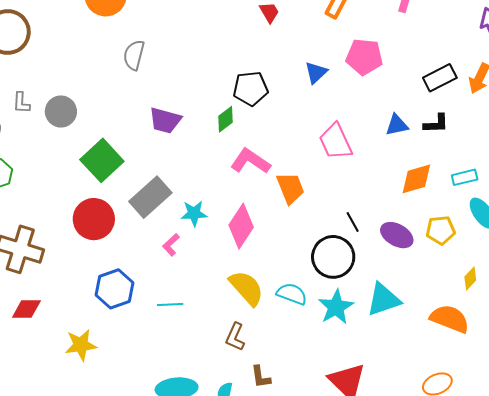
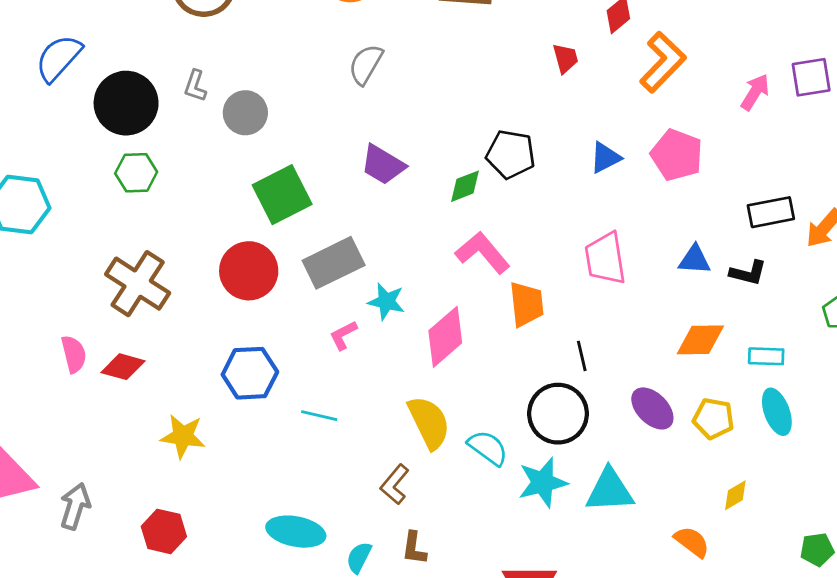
black line: (353, 222) -> (582, 356), moved
orange semicircle: (450, 319) -> (692, 542), size x0.7

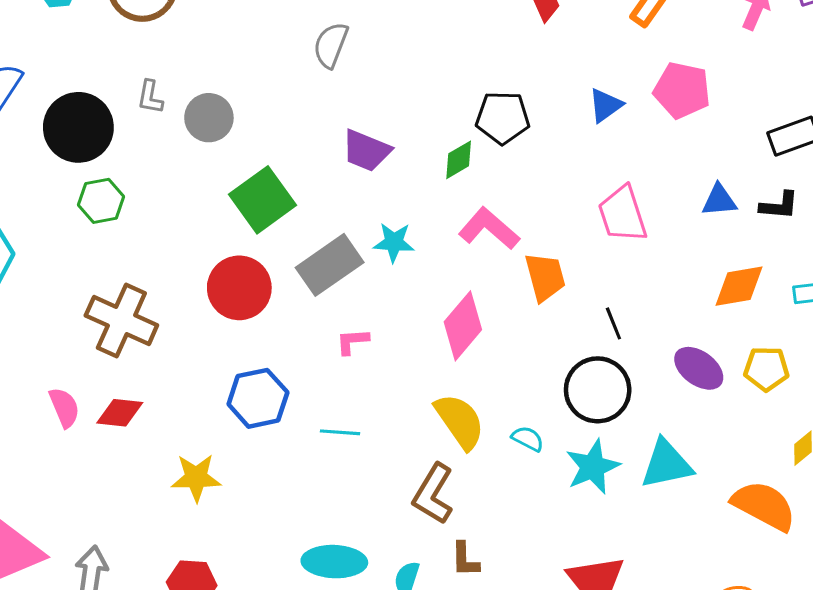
cyan star: (386, 302) -> (394, 242), moved
pink L-shape: (343, 335) -> (352, 341), turned 32
cyan semicircle: (488, 448) -> (528, 439), size x0.7
brown L-shape: (395, 484) -> (433, 494), size x1.4
orange semicircle: (692, 542) -> (764, 506), size x1.6

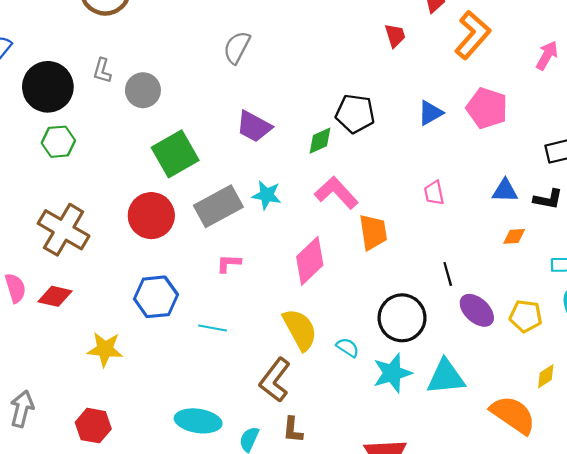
pink trapezoid: (623, 214) -> (434, 193), size x0.6
orange diamond: (739, 286) -> (514, 236), moved, size x0.6
black line: (613, 323) -> (448, 274), moved

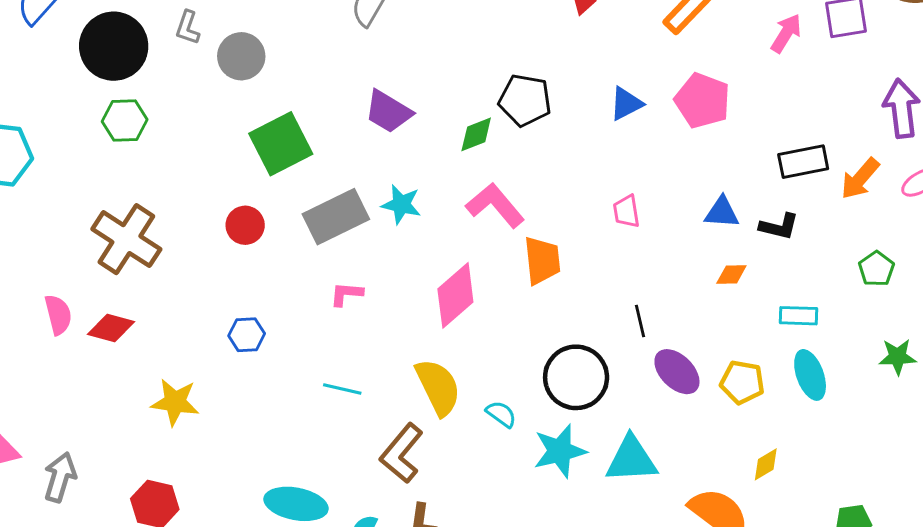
red circle: (151, 216) -> (245, 225), size x0.6
blue hexagon: (156, 297) -> (247, 335), size x0.6
cyan line: (213, 328) -> (342, 389), moved

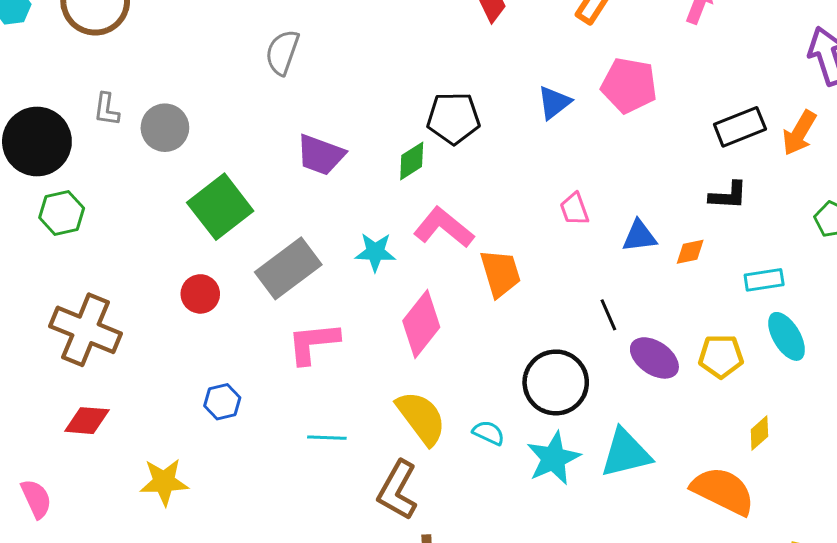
cyan star: (401, 204) -> (375, 252), moved
blue triangle: (722, 212) -> (639, 236), moved
pink L-shape: (346, 294) -> (313, 343), size x1.6
pink semicircle: (58, 315) -> (36, 499), moved

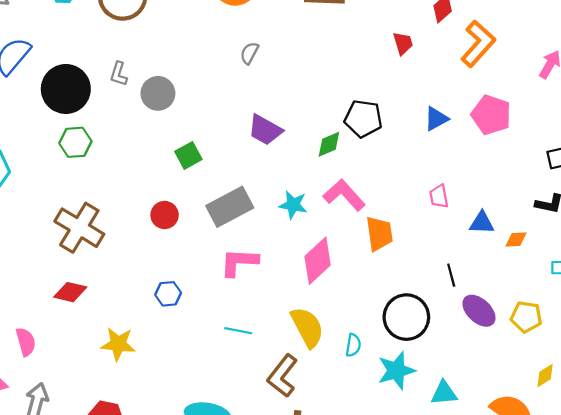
gray semicircle: (282, 52) -> (249, 53), size x0.7
green square: (220, 207) -> (188, 155), size x0.6
cyan semicircle: (489, 433) -> (353, 345), turned 65
cyan triangle: (626, 453) -> (444, 393), moved, size x0.7

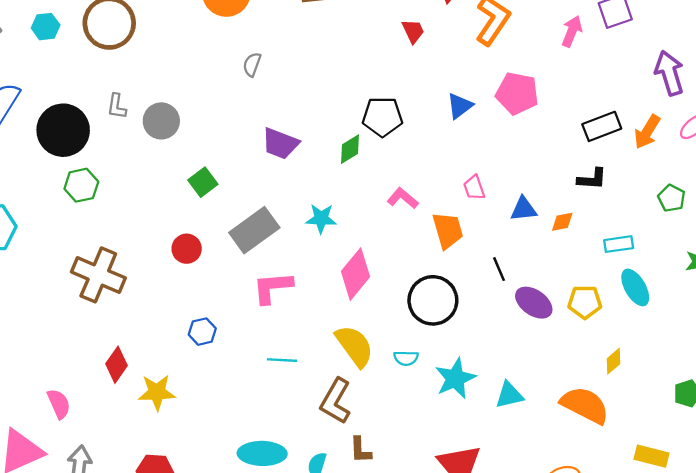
pink L-shape: (344, 195) -> (403, 198), moved, size x0.7
orange trapezoid: (379, 234) -> (448, 230), moved
red diamond: (70, 292) -> (117, 365), moved, turned -60
black circle: (406, 317) -> (433, 300), moved
cyan semicircle: (353, 345) -> (406, 358), turned 90

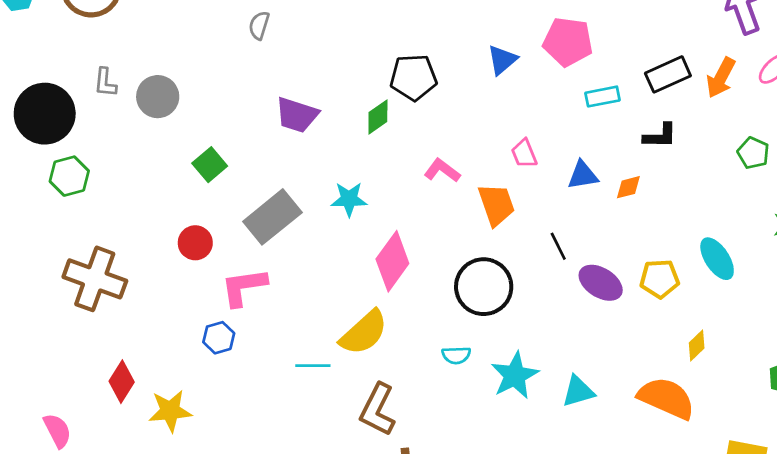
cyan rectangle: (619, 244) -> (603, 97), moved
pink L-shape: (273, 287) -> (244, 287), moved
yellow semicircle: (355, 346) -> (364, 333), moved, turned 87

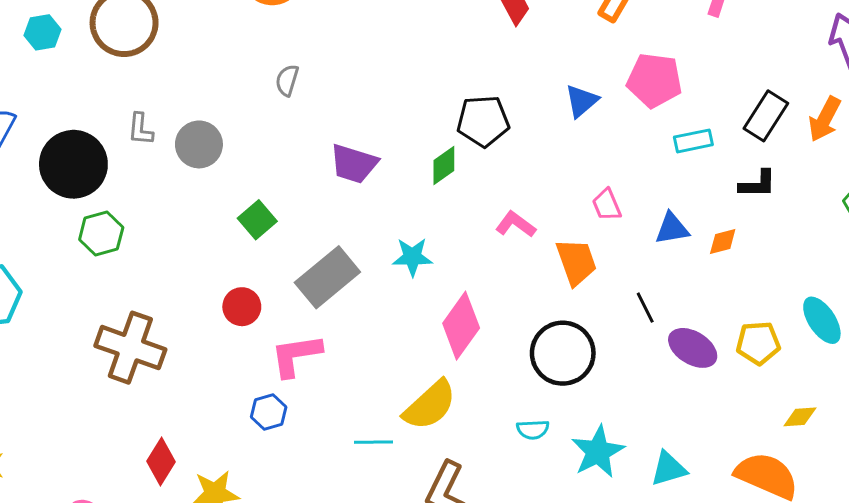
gray semicircle: (259, 25) -> (287, 80), moved
black rectangle: (668, 74) -> (766, 116), turned -33
yellow diamond: (697, 345) -> (800, 417), turned 40

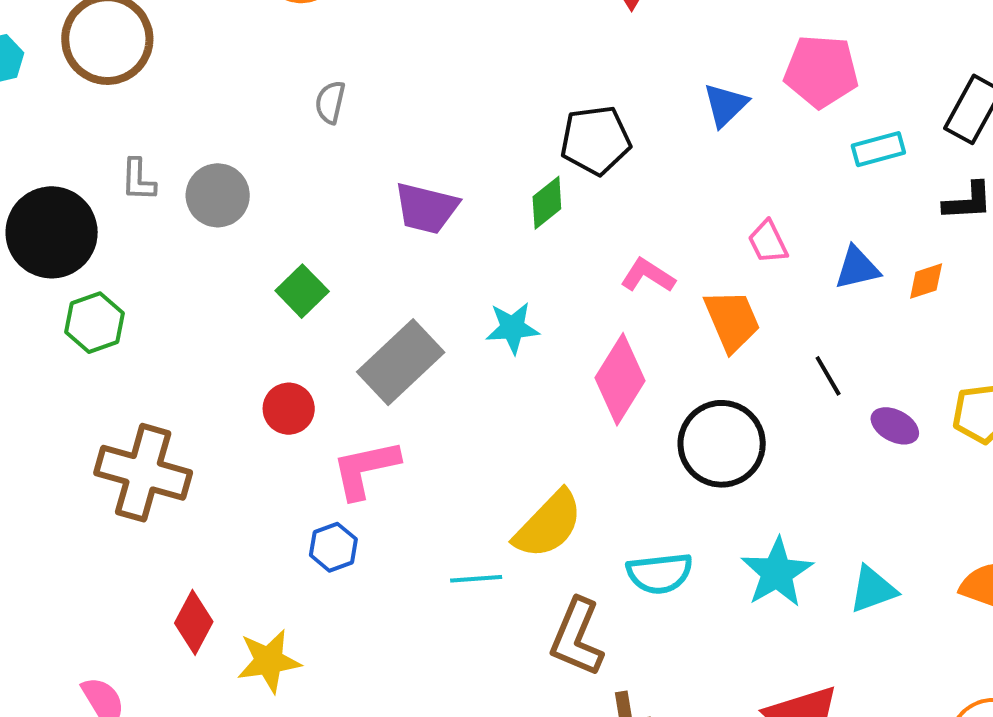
pink diamond: (461, 326) -> (620, 379), moved
purple ellipse: (693, 348) -> (895, 426), size x0.7
cyan semicircle: (533, 430) -> (660, 573), moved, size x1.5

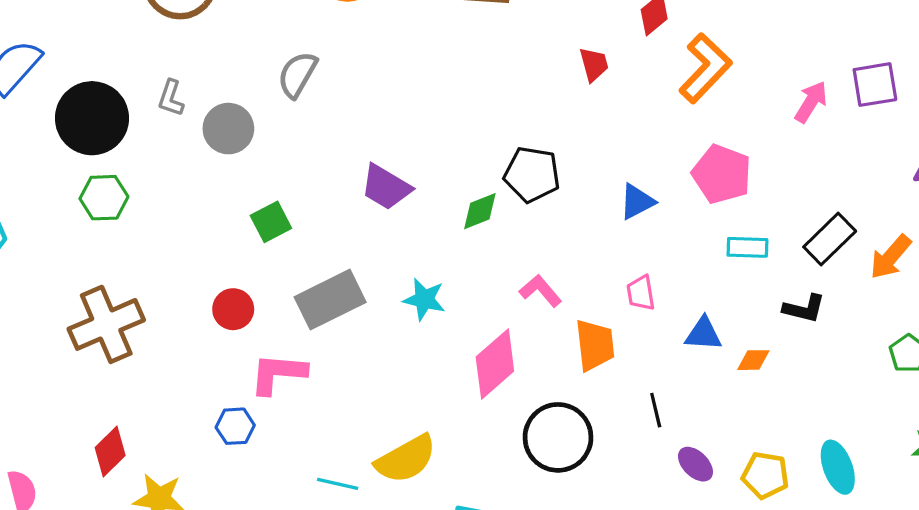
gray semicircle: (330, 102) -> (297, 75), moved, size x1.4
blue triangle: (725, 105) -> (637, 202), moved
brown cross: (143, 473) -> (106, 324), turned 34

